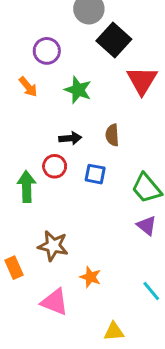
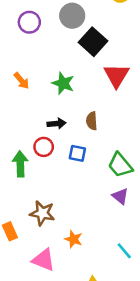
purple circle: (47, 51) -> (29, 22), moved

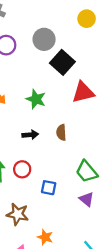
red triangle: (116, 75) -> (83, 92), turned 45
red circle: (44, 147) -> (22, 169), moved
blue square: (77, 153) -> (49, 188), moved

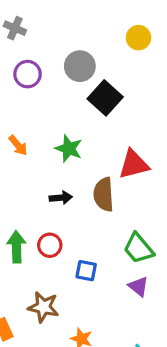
red triangle: (83, 92) -> (134, 164), moved
brown semicircle: (61, 132) -> (104, 195), size x1.5

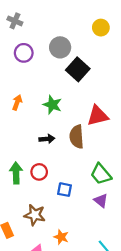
orange arrow: (18, 145) -> (17, 102), turned -120

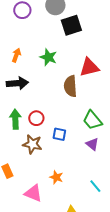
black square: (78, 69) -> (71, 25), turned 30
black arrow: (47, 139) -> (17, 83), moved, size x1.5
brown star: (35, 215) -> (32, 144), moved

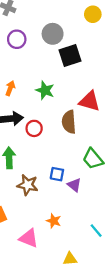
red triangle: (89, 67) -> (90, 101), turned 30
red circle: (36, 118) -> (34, 128), moved
purple triangle: (92, 144) -> (74, 185), moved

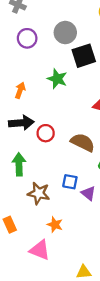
green star: (45, 90) -> (57, 79), moved
brown semicircle: (69, 122) -> (83, 142), moved, turned 120
orange star: (54, 221) -> (55, 225), moved

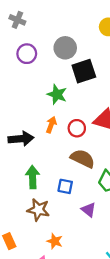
orange arrow: (20, 90) -> (51, 125), moved
red circle: (46, 133) -> (77, 128), moved
green arrow: (19, 164) -> (33, 177), moved
blue square: (70, 182) -> (65, 186), moved

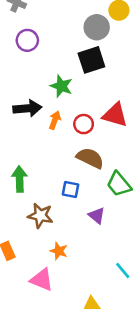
gray circle: (65, 48) -> (97, 27), moved
black arrow: (21, 139) -> (27, 108), moved
green arrow: (33, 177) -> (19, 179), moved

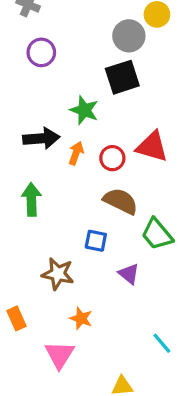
green arrow: (19, 179) -> (31, 199), moved
pink triangle: (42, 280) -> (59, 355), turned 40

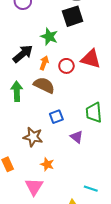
black arrow: (41, 138) -> (23, 54), turned -35
brown semicircle: (121, 201) -> (44, 85), moved
green trapezoid: (157, 234) -> (94, 113), turned 35
blue square: (96, 241) -> (56, 117), turned -32
cyan line: (162, 343) -> (91, 189), moved, turned -32

